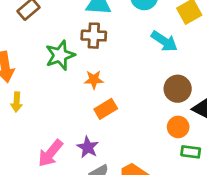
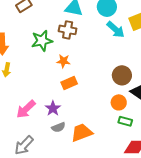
cyan arrow: (164, 41) -> (116, 30), moved

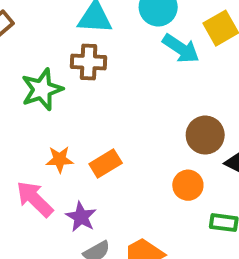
orange star: (63, 61) -> (60, 159), moved
orange circle: (119, 102) -> (188, 185), moved
pink arrow: (26, 109) -> (35, 199), moved, turned 95

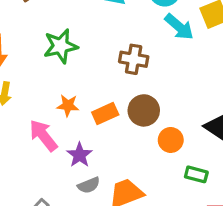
brown cross: (89, 62) -> (134, 59), moved
brown circle: (205, 135) -> (144, 110), moved

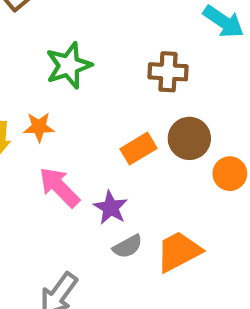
orange star: (68, 105) -> (39, 127), moved

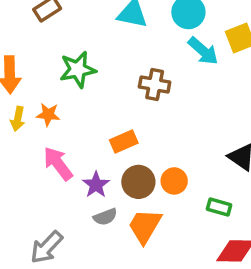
brown circle: (189, 138) -> (138, 182), moved
orange circle: (230, 174) -> (174, 181), moved
orange trapezoid: (179, 252) -> (145, 226), turned -39

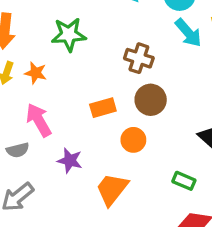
orange circle: (174, 181) -> (133, 140), moved
brown circle: (138, 182) -> (151, 100), moved
purple star: (96, 185) -> (70, 161), moved, turned -30
gray semicircle: (105, 217) -> (18, 150), moved

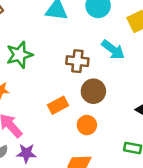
cyan arrow: (188, 33) -> (113, 50), moved
purple star: (70, 161) -> (26, 153), moved

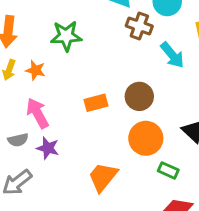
brown cross: (77, 61) -> (139, 26), moved
orange circle: (87, 125) -> (146, 138), moved, size x1.5

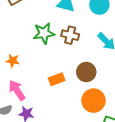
brown cross: (139, 26) -> (70, 35), moved
green star: (66, 36) -> (44, 33), moved

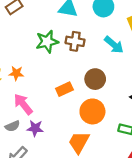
orange circle: (94, 101) -> (92, 111), moved

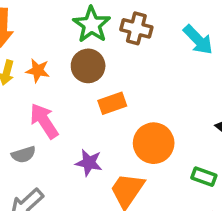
green star: (47, 42) -> (92, 25), turned -30
brown circle: (95, 79) -> (88, 66), moved
purple star: (35, 128) -> (89, 163), moved

